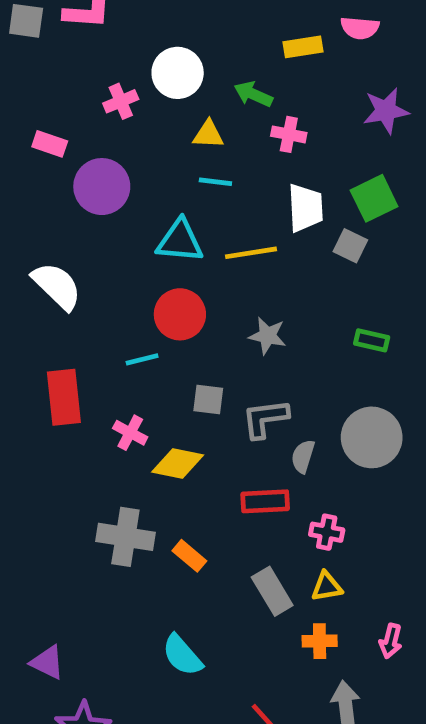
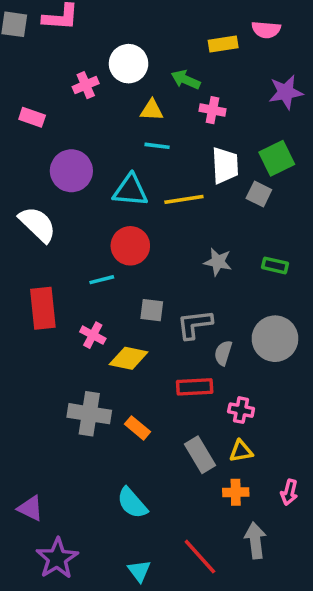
purple circle: (102, 187) -> (71, 171), moved
gray star: (267, 336) -> (218, 262), moved

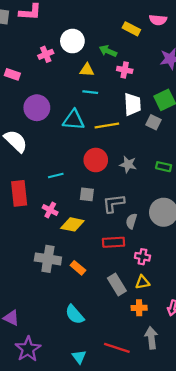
yellow rectangle: (223, 44) -> (131, 29), turned 36
red circle: (130, 246) -> (96, 160), moved
red line: (200, 557) -> (117, 348), turned -30

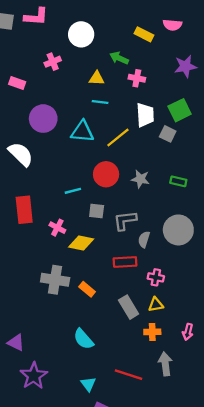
white circle: (72, 41) -> (81, 34), moved
yellow line: (107, 126) -> (118, 138), turned -30
cyan line: (56, 176) -> (73, 191), moved

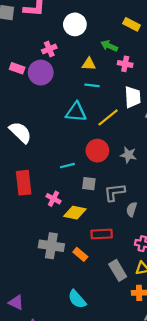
purple circle: (43, 119) -> (41, 73), moved
red rectangle: (125, 262) -> (102, 234), moved

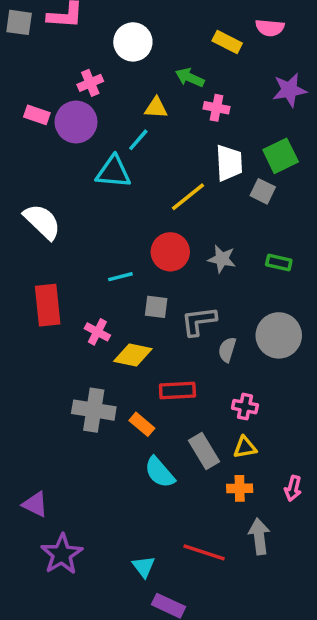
cyan line: (92, 85) -> (138, 140), moved, turned -56
cyan triangle: (76, 112) -> (113, 172), moved
cyan semicircle: (77, 299) -> (160, 472), moved

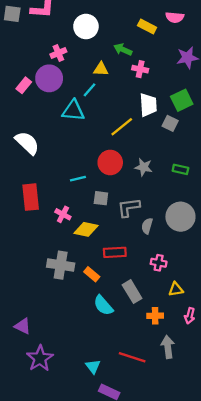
pink rectangle: (37, 115) -> (24, 85), moved, turned -70
yellow triangle: (245, 447) -> (176, 289), moved

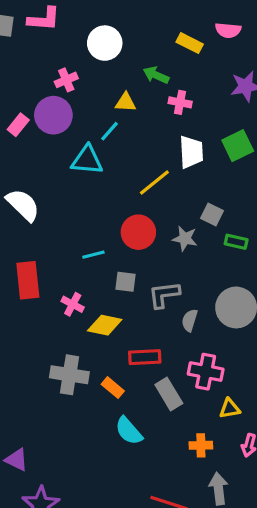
gray square: (170, 123) -> (212, 215), moved
pink cross: (159, 263) -> (206, 372), size x1.5
gray rectangle: (132, 292) -> (169, 394), moved

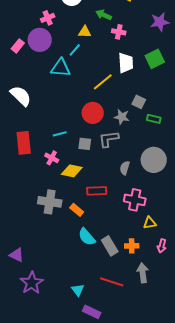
cyan line: (93, 255) -> (60, 134), moved
gray L-shape: (164, 295) -> (109, 139), moved
gray rectangle: (169, 394) -> (110, 246), moved

